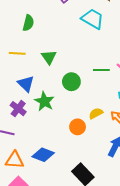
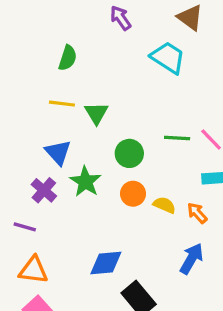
yellow line: (17, 53) -> (62, 104), moved
yellow semicircle: (96, 113) -> (164, 205), turned 48
orange circle: (78, 127) -> (133, 194), moved
blue diamond: (43, 155) -> (106, 263), moved, turned -30

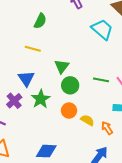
green triangle: (96, 113) -> (62, 66), moved

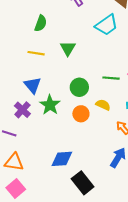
cyan trapezoid: (102, 29) -> (107, 25), turned 110
green triangle: (62, 66) -> (68, 48), moved
yellow semicircle: (87, 120) -> (103, 105), moved

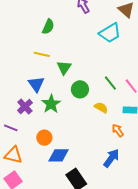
green triangle: (68, 48) -> (64, 68), moved
green line: (111, 78) -> (110, 83), turned 42
orange circle: (81, 114) -> (44, 138), moved

